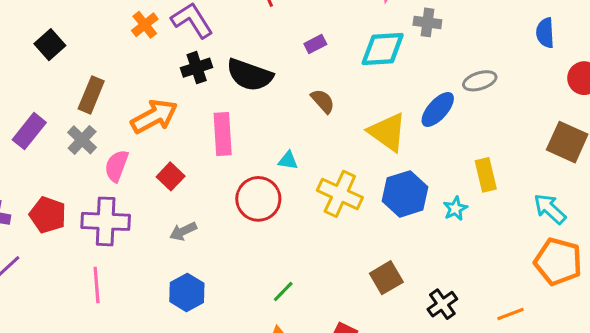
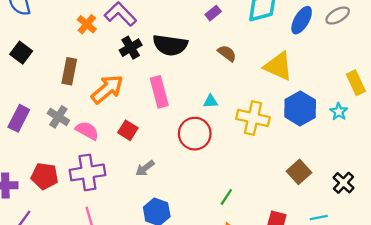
brown rectangle: (91, 95) -> (69, 71), moved
blue ellipse: (438, 109) -> (302, 20), moved
pink semicircle: (117, 166) -> (87, 131), turned 110

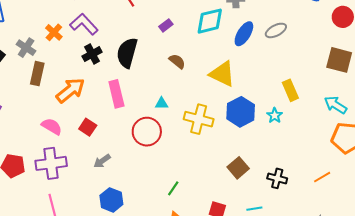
black semicircle: (170, 45) -> (127, 53), turned 96
gray cross: (58, 117) -> (26, 48), moved
black cross: (343, 183) -> (277, 178), turned -30

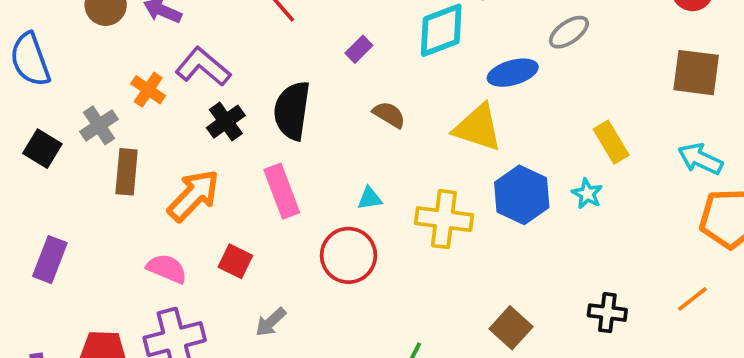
blue ellipse: (244, 34) -> (513, 73), moved, turned 50
gray cross: (26, 48) -> (99, 125), turned 30
brown square: (238, 168) -> (511, 328), moved

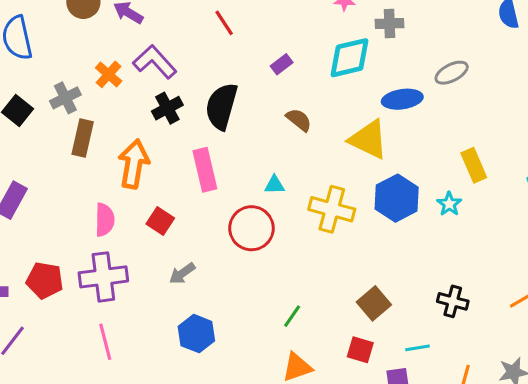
orange arrow: (194, 195) -> (134, 164), turned -42
pink semicircle: (167, 269) -> (105, 220), turned 60

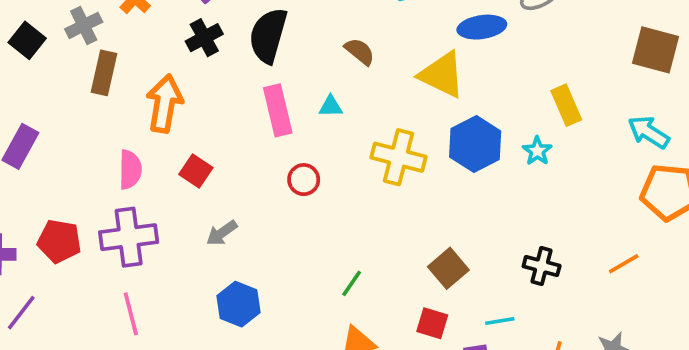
pink rectangle: (205, 170) -> (278, 110), moved
cyan triangle: (274, 185) -> (331, 106), moved
red circle: (251, 228) -> (304, 180), size x0.6

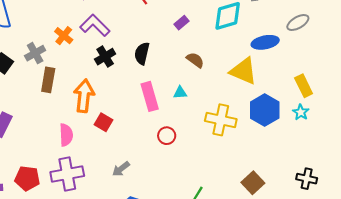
black semicircle: (268, 35) -> (142, 53), size x0.7
yellow rectangle: (566, 105) -> (304, 86), moved
red square: (196, 171) -> (103, 122), moved

